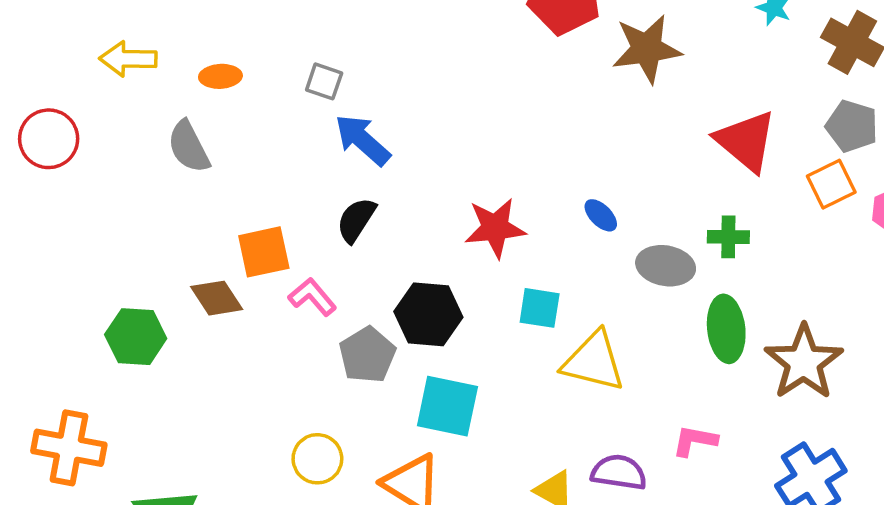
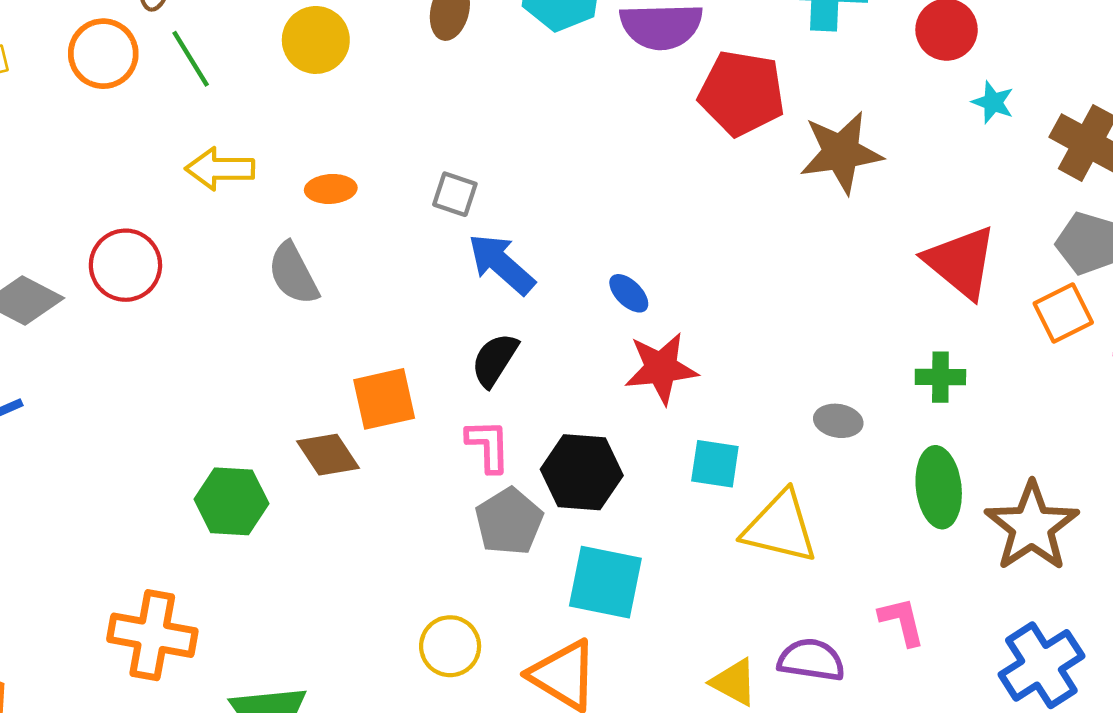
blue ellipse: (601, 215) -> (629, 293), moved
gray ellipse: (666, 266) -> (838, 421), moved, size x0.7
pink L-shape: (312, 297) -> (488, 446), moved, turned 39
pink L-shape: (695, 441) -> (902, 621), turned 66

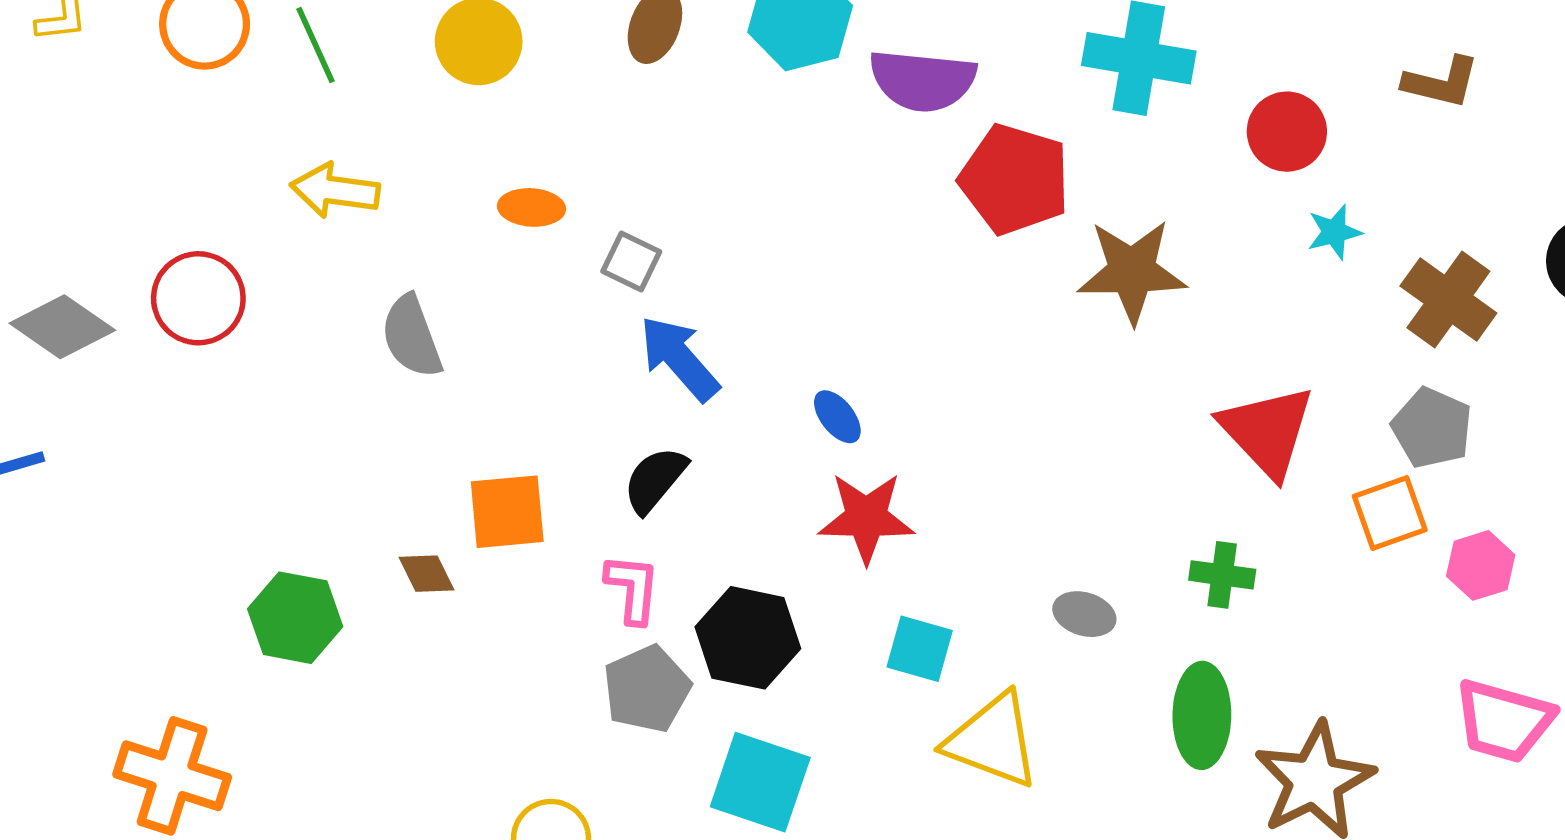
cyan star: (993, 102) -> (1334, 232), turned 30
orange ellipse: (331, 189) -> (532, 207), moved
brown diamond: (328, 455) -> (426, 574), size x0.7

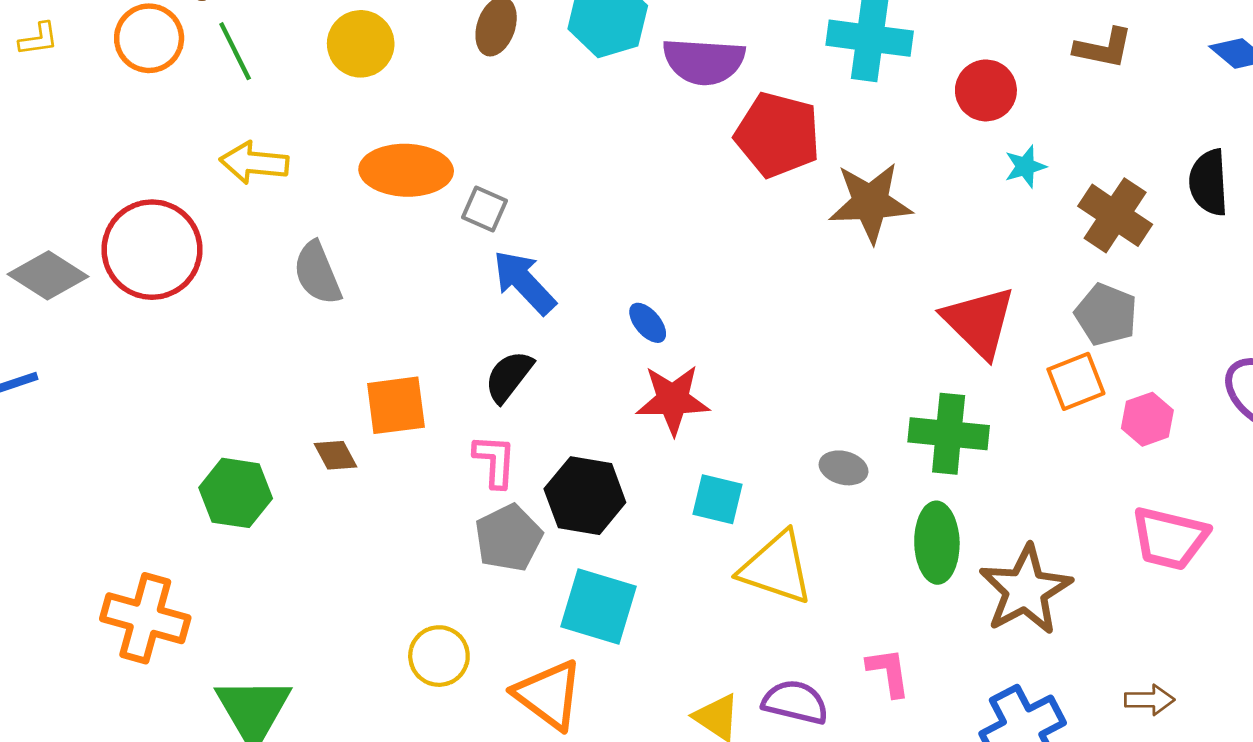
orange ellipse: (532, 207) -> (406, 170), size x1.8
red circle: (198, 298) -> (152, 250), size x1.4
green cross: (1222, 575) -> (949, 434), size x1.6

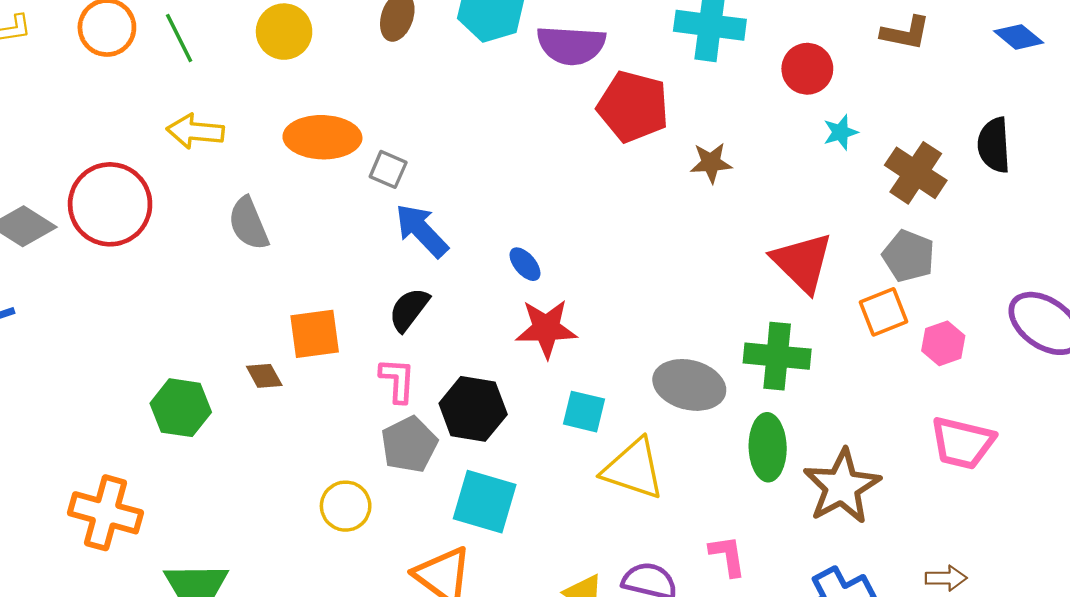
brown star: (870, 202) -> (711, 163), size x0.6
gray ellipse: (844, 468) -> (689, 385), size x1.8
yellow circle: (439, 656) -> (346, 506), moved

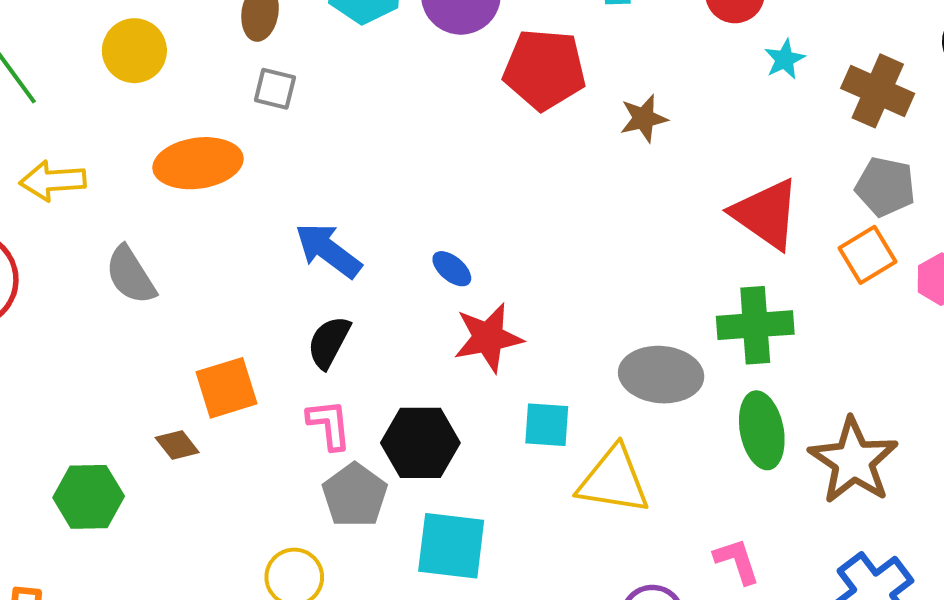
gray square: (388, 169) -> (275, 89), moved

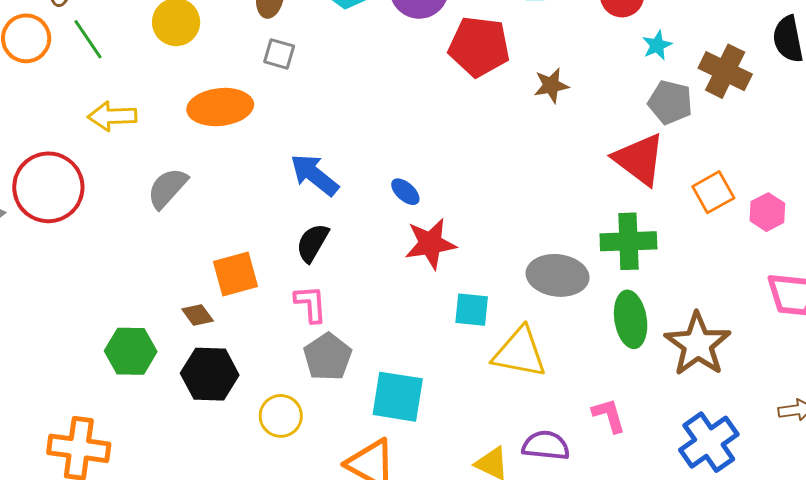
gray pentagon: (885, 187) -> (670, 102), moved
gray semicircle: (130, 275) -> (167, 188), turned 72
black hexagon: (420, 443) -> (210, 374), moved

